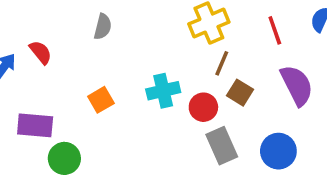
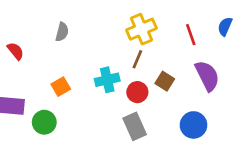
brown line: (222, 63) -> (137, 59), moved
gray rectangle: (222, 146) -> (135, 126), moved
green circle: (64, 158) -> (44, 122), moved

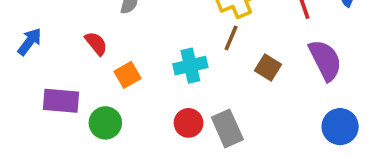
red semicircle: (15, 51) -> (96, 43), moved
red circle: (137, 92) -> (189, 123), moved
blue circle: (193, 125) -> (340, 127), moved

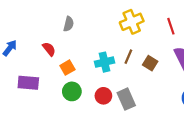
brown line: (231, 38) -> (128, 57), moved
green circle: (105, 123) -> (72, 91), moved

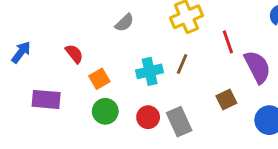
gray semicircle: (69, 24) -> (124, 23), moved, turned 32
red line: (171, 26) -> (228, 42), moved
brown square: (150, 63) -> (226, 99), moved, turned 32

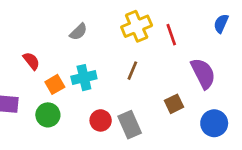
red line: (228, 42) -> (171, 35), moved
cyan cross: (150, 71) -> (84, 78), moved
green circle: (105, 111) -> (48, 115), moved

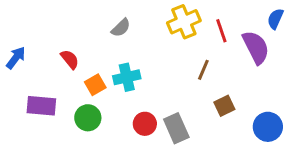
brown line: (132, 71) -> (203, 70), moved
purple semicircle: (203, 73) -> (256, 47), moved

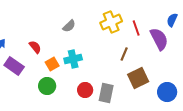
purple rectangle: (41, 106) -> (14, 66), moved, turned 30
brown square: (224, 106) -> (138, 78), size x1.5
gray rectangle: (176, 128) -> (106, 93), turned 36

